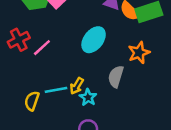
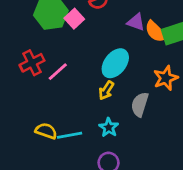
yellow arrow: (77, 86) -> (106, 90), moved
cyan line: (56, 90) -> (70, 135), moved
yellow semicircle: (32, 101) -> (46, 131), turned 90

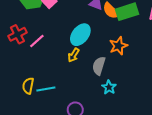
cyan star: (109, 127) -> (109, 87), moved
yellow semicircle: (46, 131) -> (28, 86), turned -98

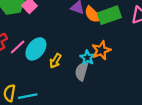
cyan ellipse: (80, 35) -> (36, 49), moved
cyan star: (109, 87) -> (87, 58), moved

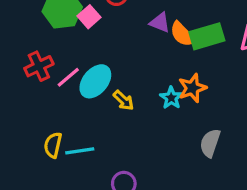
yellow arrow: (55, 61) -> (123, 100), turned -80
gray semicircle: (82, 71) -> (210, 143), moved

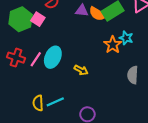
red cross: (39, 66) -> (16, 58), turned -30
cyan star: (171, 98) -> (126, 38), moved
yellow arrow: (123, 100) -> (81, 70), moved

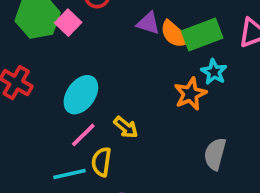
cyan star: (126, 38) -> (214, 72), moved
pink line: (36, 59) -> (83, 135), moved
yellow semicircle: (38, 103) -> (101, 162), moved

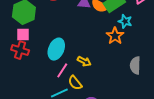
pink square: (68, 23) -> (23, 34), moved, turned -32
yellow semicircle: (101, 162) -> (75, 83), turned -35

